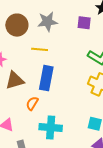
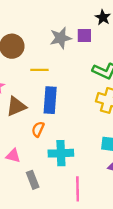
gray star: (47, 22) -> (61, 38), moved

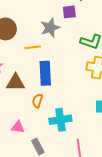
gray star: (61, 38) -> (50, 28), moved
brown triangle: (16, 106) -> (16, 83), turned 30

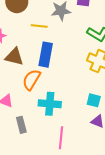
orange semicircle: (37, 101) -> (32, 80), size x1.5

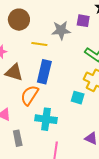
cyan square: (94, 100) -> (78, 98), moved

